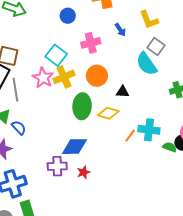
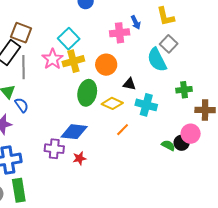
pink cross: (91, 43) -> (120, 33), moved
cyan cross: (149, 130) -> (146, 105), moved
orange line: (130, 136) -> (123, 130), moved

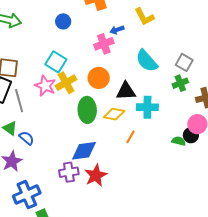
blue arrow: (136, 22) -> (117, 30), turned 112
gray square: (169, 44) -> (184, 62), moved
black triangle: (129, 84) -> (126, 91), size x1.5
red star: (79, 158) -> (96, 175), size x1.6

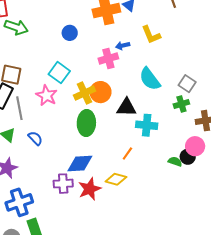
yellow cross: (66, 83) -> (85, 93), moved
yellow diamond: (114, 114) -> (116, 179), moved
blue semicircle: (27, 138) -> (35, 138), moved

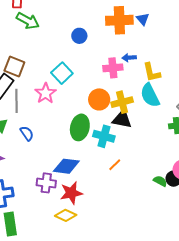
yellow L-shape: (151, 35) -> (152, 72), moved
yellow cross: (85, 93) -> (122, 102), moved
cyan cross: (147, 125) -> (104, 136), moved
yellow diamond: (116, 179) -> (66, 215), moved

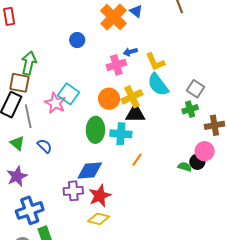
orange cross: (119, 20) -> (113, 17), turned -32
green arrow: (28, 21) -> (29, 63), moved, turned -95
cyan square: (62, 73) -> (69, 94), moved

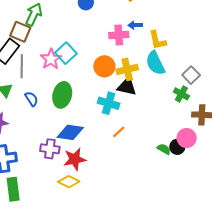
green cross: (190, 109) -> (181, 94), turned 35
green ellipse: (95, 130) -> (62, 95), moved

